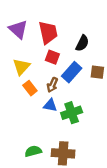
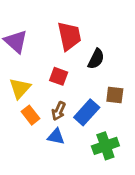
red trapezoid: (48, 33) -> (69, 36), moved
blue rectangle: (72, 72) -> (87, 112), moved
green cross: (72, 113) -> (105, 146), moved

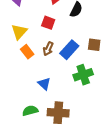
brown square: (115, 95) -> (94, 45), moved
blue triangle: (56, 137) -> (44, 84), moved, turned 32

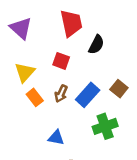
brown square: (94, 45) -> (119, 89), turned 32
blue triangle: (44, 84) -> (56, 138), turned -32

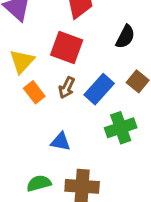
black semicircle: (96, 45) -> (125, 37), moved
red square: (61, 61) -> (67, 47), size x1.5

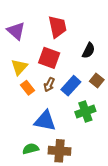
blue triangle: (60, 142) -> (45, 121), size x1.6

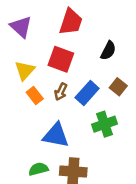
red trapezoid: (57, 27) -> (71, 22), turned 30

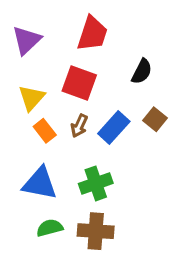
purple triangle: (21, 27) -> (27, 40), turned 35
green cross: (105, 124) -> (96, 183), moved
blue triangle: (56, 135) -> (40, 183), moved

